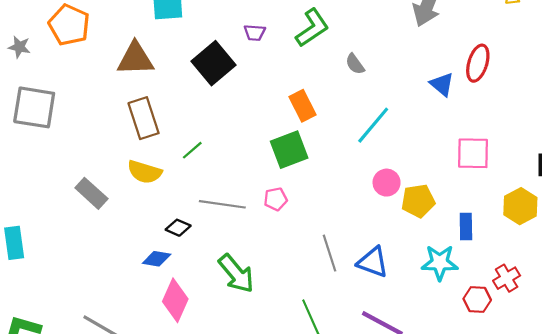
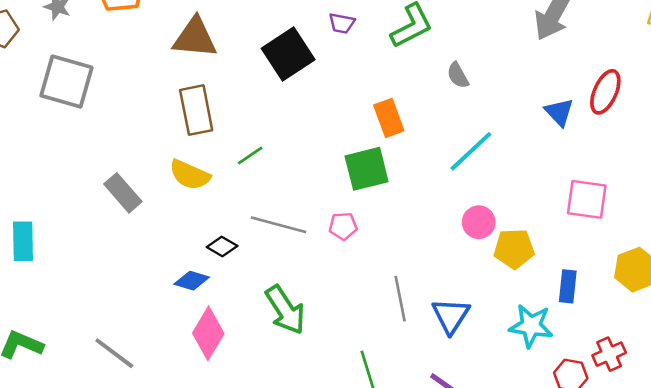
blue triangle: (373, 262) -> (451, 316), turned 36

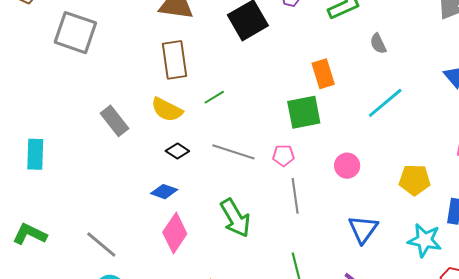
pink circle: (479, 222) -> (347, 166), moved
black diamond: (222, 246) -> (177, 151), moved
gray line: (400, 299) -> (295, 196), moved

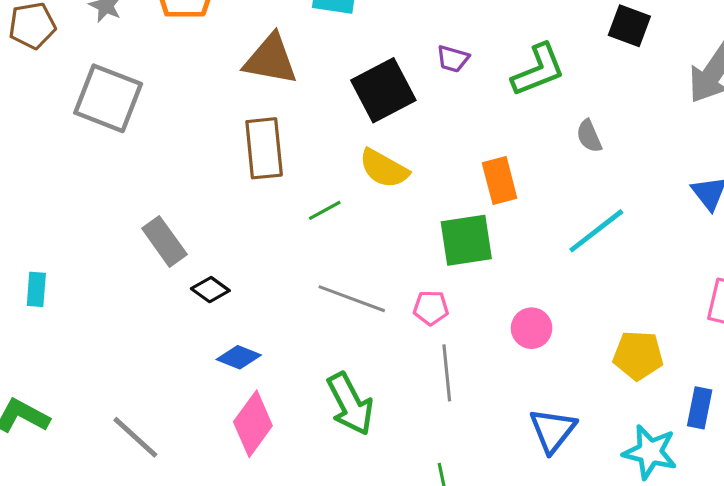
yellow semicircle: (167, 110) -> (384, 169), moved
black diamond: (177, 151) -> (210, 290), moved
cyan rectangle: (35, 154) -> (36, 289), size x0.7

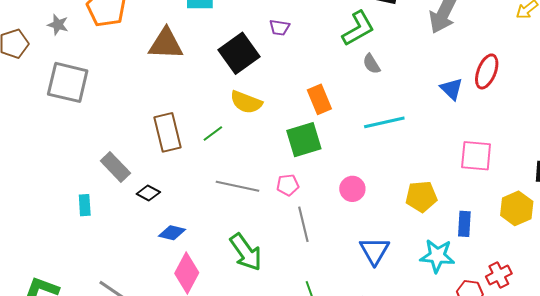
green L-shape: (538, 70) -> (358, 28), moved
brown rectangle: (264, 148) -> (168, 132), moved
cyan line: (596, 231) -> (384, 122), turned 33
cyan rectangle: (36, 289) -> (85, 205), moved

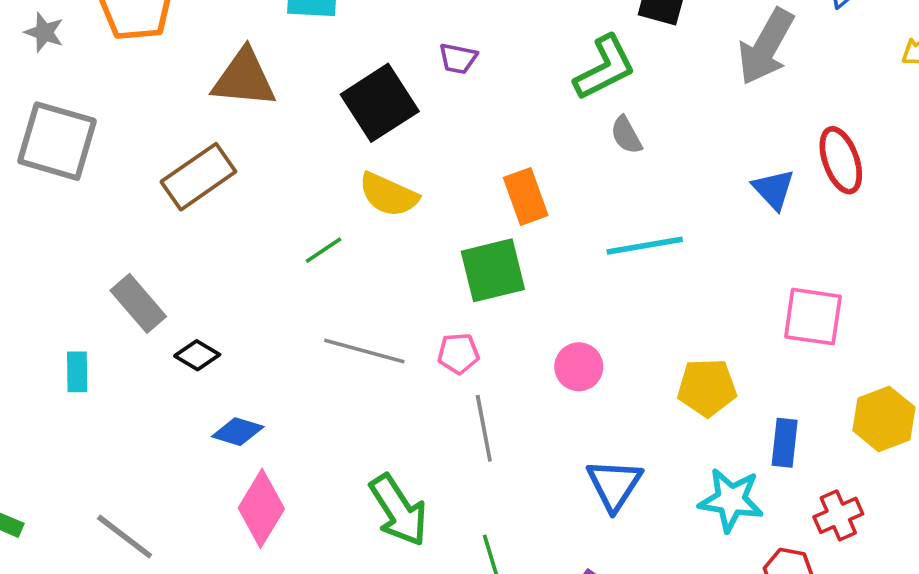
red ellipse: (487, 71) -> (841, 160), turned -44
brown rectangle: (168, 132) -> (198, 177), moved, turned 66
green arrow: (246, 252) -> (399, 510), moved
red cross: (499, 275) -> (838, 515), moved

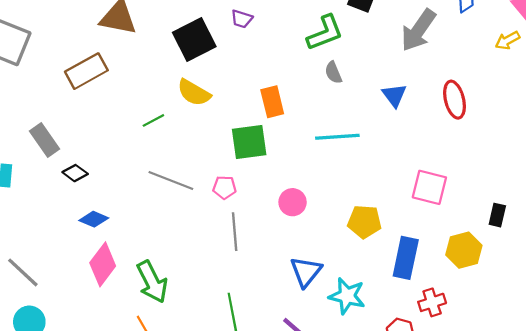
blue triangle: (774, 189) -> (394, 95), moved
blue rectangle: (785, 443) -> (406, 258), size x1.5
cyan star: (731, 500) -> (347, 296), moved
green arrow: (399, 510) -> (152, 282), moved

